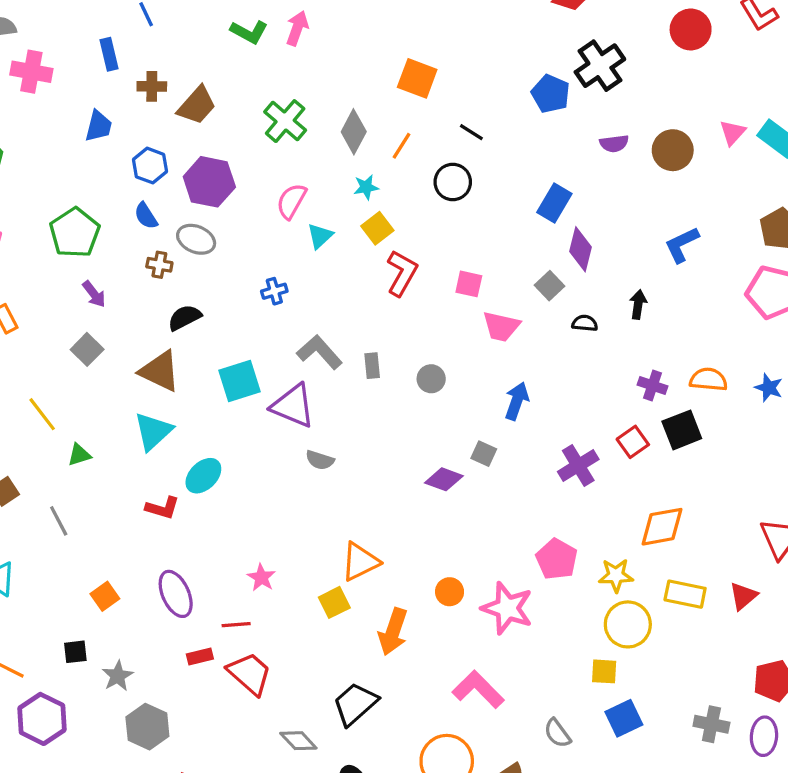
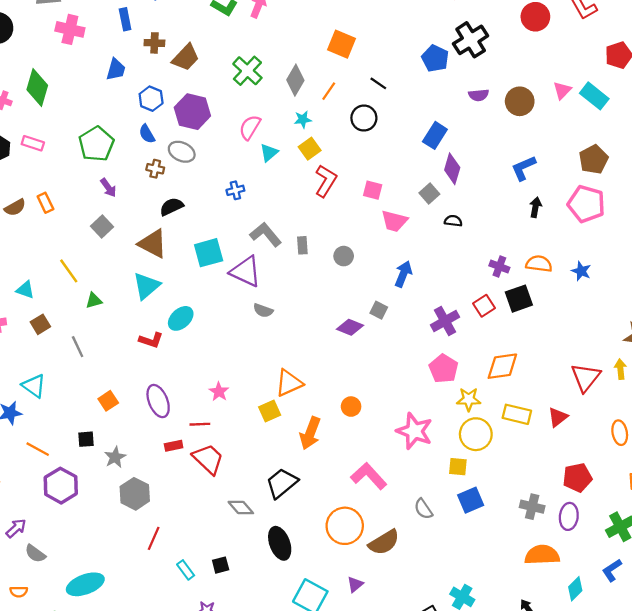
black arrow: (638, 304) -> (535, 207), moved
pink pentagon: (557, 559) -> (444, 369), moved
pink star: (507, 608) -> (414, 431), moved

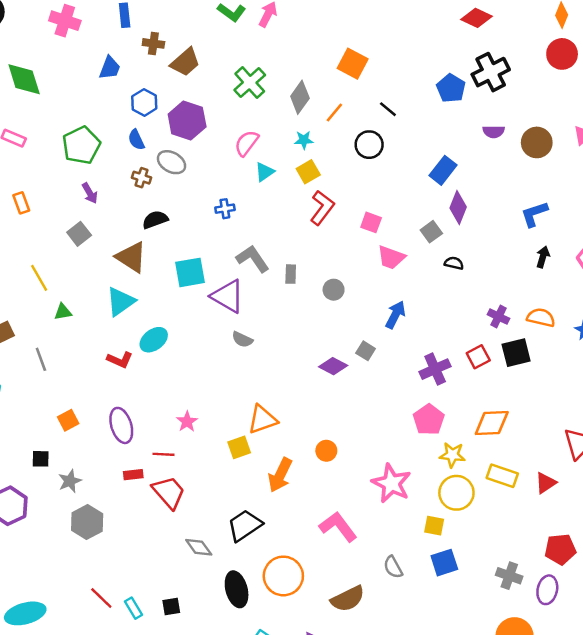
green diamond: (37, 88) -> (24, 79), turned -39
orange circle: (345, 526) -> (283, 576), moved
red line: (154, 538) -> (101, 598), moved, turned -75

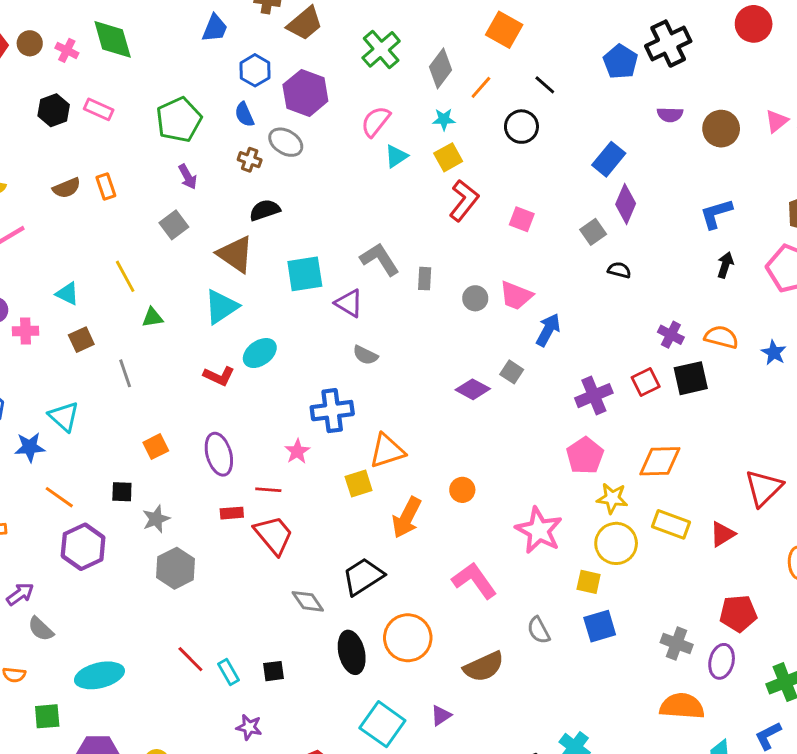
blue cross: (225, 209) -> (332, 411), moved, size x1.8
pink trapezoid: (391, 257) -> (516, 296), moved
purple triangle: (228, 296) -> (349, 303), size x0.7

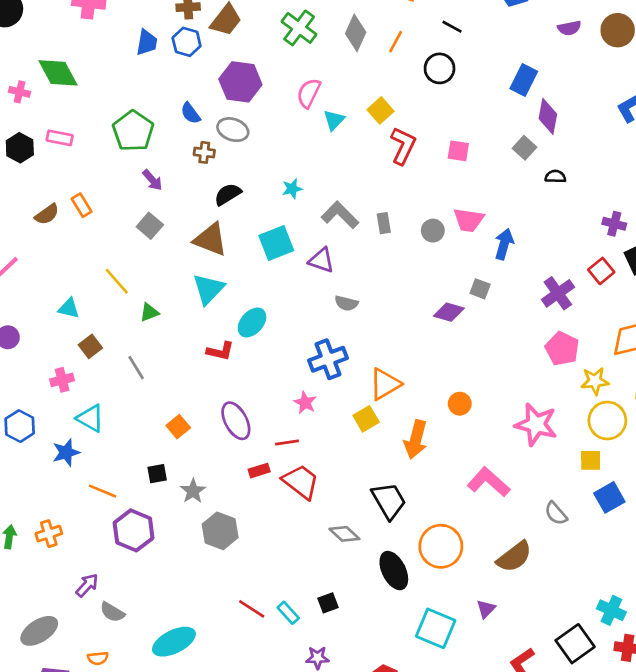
blue hexagon: (255, 70) -> (187, 42), moved
cyan star: (444, 119) -> (292, 189), moved
pink cross: (25, 331) -> (62, 380), moved
black trapezoid: (363, 576) -> (389, 501), turned 105

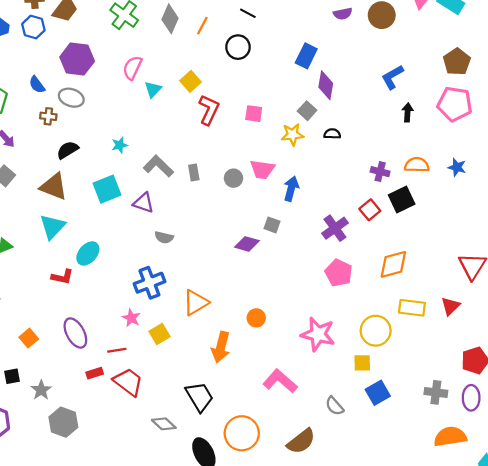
yellow star: (595, 381) -> (292, 135), moved
yellow square: (366, 419) -> (160, 334), moved

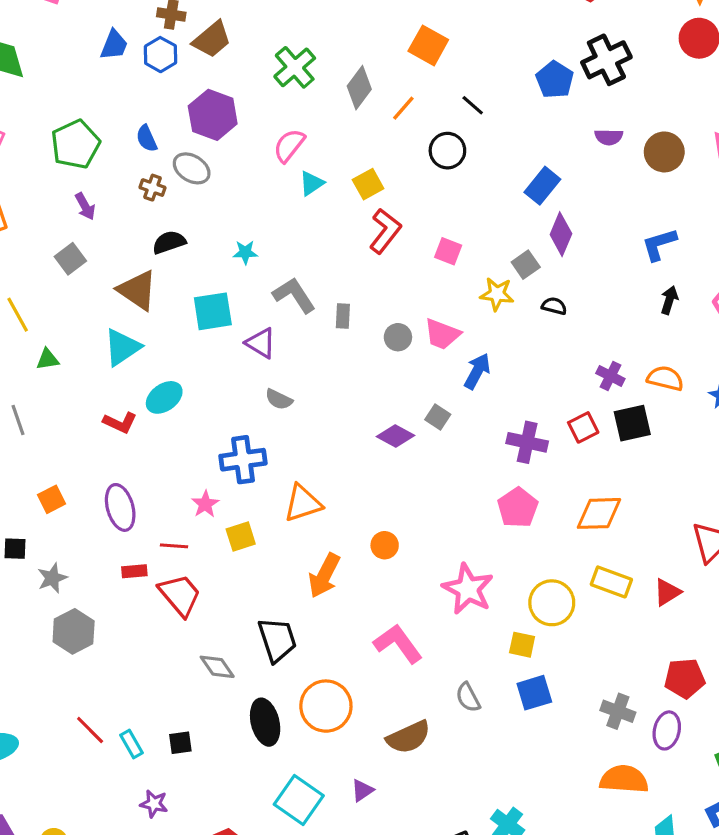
purple cross: (335, 228) -> (527, 442), turned 35

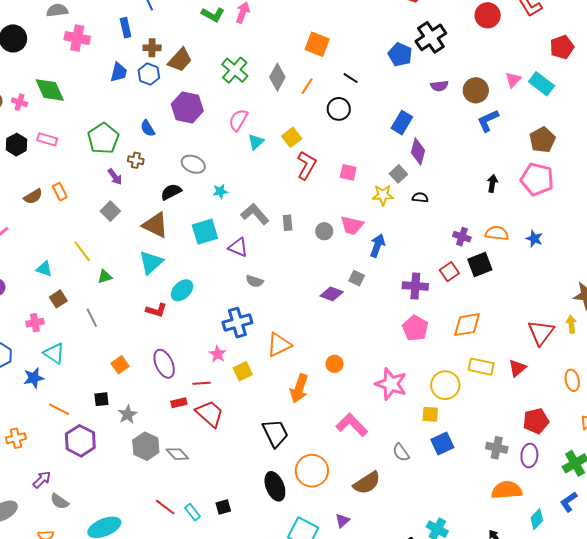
gray ellipse: (192, 168) -> (193, 164), moved
brown cross: (153, 188) -> (136, 160), moved
blue L-shape: (659, 244) -> (488, 121), moved
gray diamond: (217, 667) -> (177, 454), moved

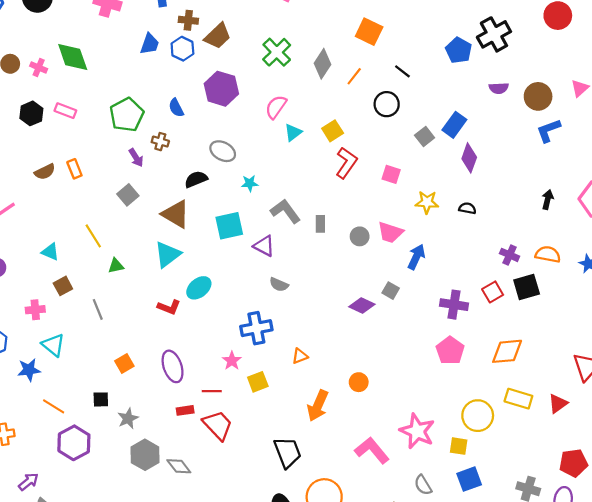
gray square: (398, 174) -> (425, 136), moved
orange triangle: (279, 345) -> (300, 356), size x0.6
pink star: (391, 384) -> (417, 431), moved

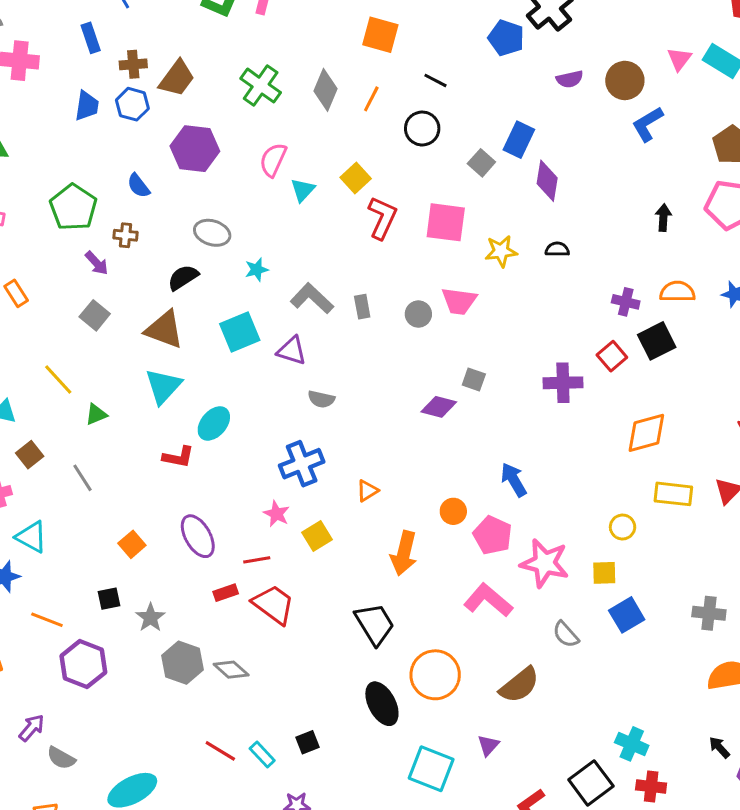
pink square: (391, 174) -> (446, 222), size x1.6
blue arrow: (416, 257) -> (514, 480), moved, turned -45
pink pentagon: (450, 351) -> (493, 535), moved
yellow circle: (478, 416) -> (623, 527), size x0.6

